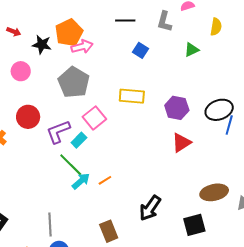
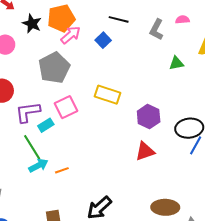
pink arrow: (82, 47) -> (71, 35), turned -40
blue square: (140, 50) -> (103, 40), moved

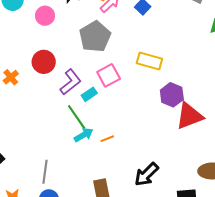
purple L-shape: (28, 112) -> (71, 82), turned 152
purple hexagon: (149, 116) -> (172, 95), moved
red triangle: (145, 151) -> (189, 116), size x1.4

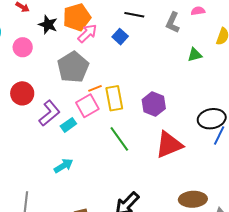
yellow rectangle: (149, 61) -> (114, 98), moved, turned 65
purple hexagon: (172, 95) -> (154, 104), moved
green line: (77, 117) -> (119, 139), moved
orange line: (107, 139) -> (95, 88), moved

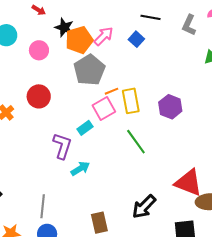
orange pentagon: (77, 17) -> (79, 40), moved
purple L-shape: (49, 113) -> (62, 146), moved, turned -32
red triangle: (169, 145) -> (188, 183), moved, turned 44

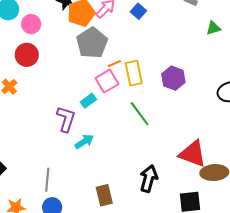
pink circle: (39, 50) -> (31, 24), moved
red circle: (39, 96) -> (27, 55), moved
black arrow: (144, 207) -> (149, 179), turned 152

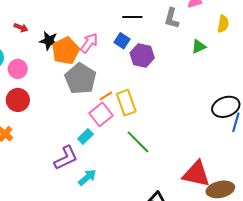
purple hexagon: (173, 78) -> (142, 55), moved
purple L-shape: (66, 119) -> (66, 158), turned 56

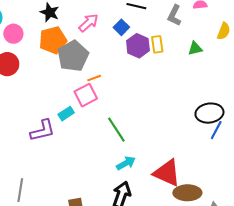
orange pentagon: (66, 51) -> (53, 40), moved
yellow rectangle: (126, 103) -> (157, 44), moved, size x0.7
cyan arrow: (87, 177) -> (126, 163), moved

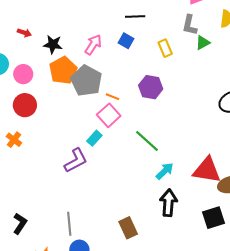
gray L-shape: (174, 15) -> (190, 25), moved
purple hexagon: (138, 46) -> (151, 87), moved
orange line: (94, 78) -> (113, 97), turned 56

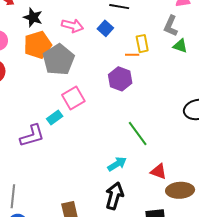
green triangle: (203, 43) -> (180, 46), turned 35
pink arrow: (93, 45) -> (72, 26), turned 60
orange line: (113, 97) -> (132, 55), moved, turned -32
green line: (147, 141) -> (138, 134), moved
red triangle: (207, 170) -> (159, 171), size x0.6

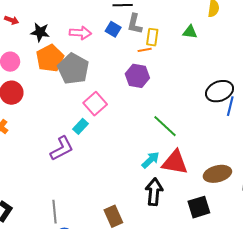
gray L-shape: (171, 26) -> (135, 24), moved
yellow rectangle: (142, 44) -> (152, 37), turned 30
red triangle: (159, 171) -> (175, 162), moved, size x1.6

